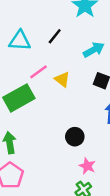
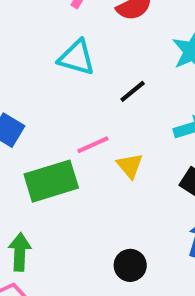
cyan triangle: (20, 41) -> (76, 58), moved

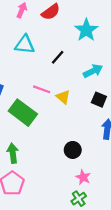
pink line: (93, 145) -> (42, 89), turned 54
green rectangle: (51, 181) -> (23, 113), turned 64

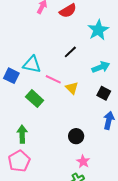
cyan triangle: (25, 45) -> (32, 64), moved
green rectangle: (23, 113) -> (35, 99), size x0.7

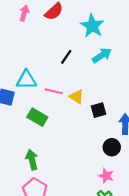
cyan arrow: (101, 67) -> (102, 55), moved
black square: (104, 93) -> (99, 110), moved, turned -32
black circle: (76, 136) -> (112, 147), moved

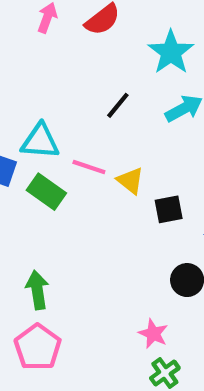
green rectangle: (37, 117) -> (46, 192), moved
pink star: (106, 176) -> (153, 334), moved

